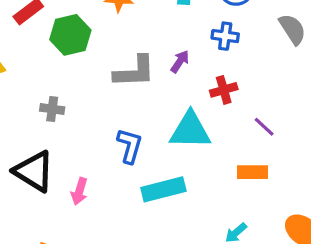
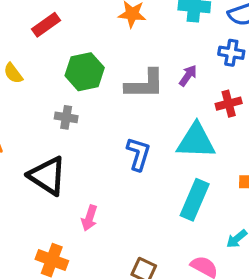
green hexagon: (70, 35) -> (85, 72), moved
cyan rectangle: (163, 189) -> (195, 200), moved, turned -54
pink arrow: (79, 191) -> (89, 218), moved

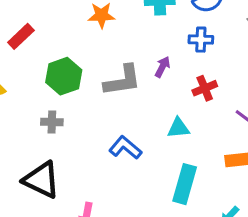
cyan triangle: (196, 141) -> (178, 128), size x0.6
blue L-shape: (138, 154) -> (125, 148), turned -60

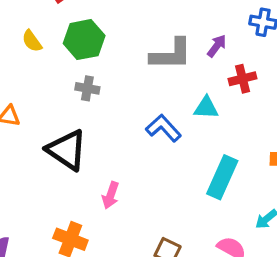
green hexagon: (64, 76) -> (84, 40), moved
red cross: (205, 88) -> (243, 79), moved
cyan triangle: (178, 128) -> (206, 108), moved

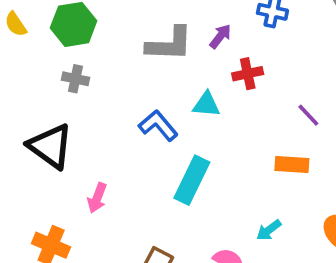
cyan rectangle: (222, 177) -> (192, 180), moved

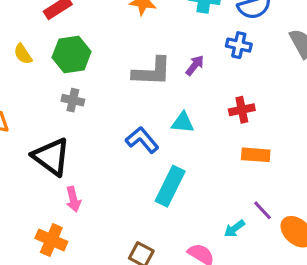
red cross: (248, 74) -> (242, 110), moved
purple line: (308, 115) -> (263, 210), moved
orange rectangle: (292, 164) -> (256, 155), moved
pink arrow: (97, 198) -> (73, 199), moved, turned -35

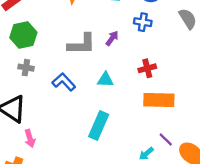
blue L-shape: (142, 140) -> (64, 82), moved
orange rectangle: (256, 155) -> (159, 100), size x1.5

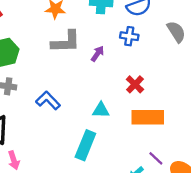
gray L-shape: (82, 44) -> (66, 42), moved
red cross: (147, 68) -> (135, 84), turned -30
cyan triangle: (105, 80) -> (101, 110), moved

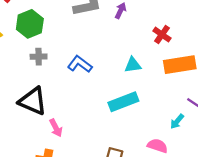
cyan rectangle: (85, 145) -> (123, 102), turned 56

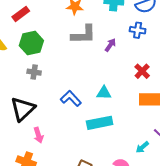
blue L-shape: (80, 64) -> (71, 98), moved
cyan triangle: (133, 65) -> (104, 93), moved
black triangle: (33, 101) -> (23, 109), turned 44

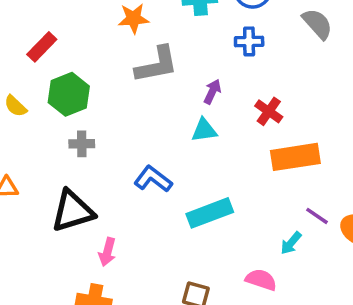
purple arrow: (110, 45) -> (212, 92), moved
cyan triangle: (104, 93) -> (204, 130), moved
black triangle: (23, 109) -> (73, 211), turned 36
pink arrow: (38, 135) -> (107, 252), turned 42

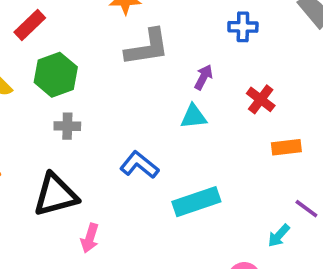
orange rectangle: (295, 157) -> (286, 147), size x0.6

